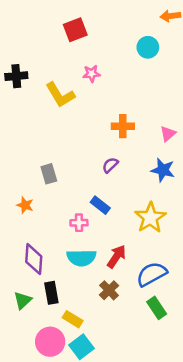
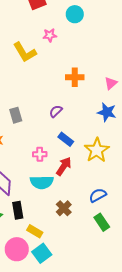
cyan circle: (148, 47) -> (75, 14), moved
purple semicircle: (110, 165) -> (56, 111), moved
blue rectangle: (100, 205) -> (66, 139), moved
red arrow: (117, 257) -> (64, 166), moved
blue semicircle: (152, 274) -> (98, 195), size x0.7

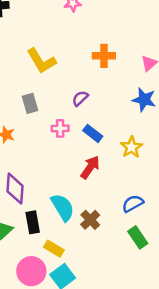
yellow L-shape: (25, 52) -> (41, 61), moved
yellow star: (97, 150) -> (132, 147), size x0.7
pink cross: (40, 154) -> (60, 128), moved
cyan semicircle: (42, 182) -> (63, 207), moved, turned -120

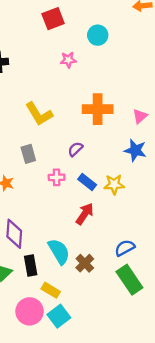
orange cross: (104, 56) -> (98, 109), size x1.4
yellow star: (132, 147) -> (114, 184), moved, turned 30
green rectangle: (138, 237) -> (129, 280), size x1.4

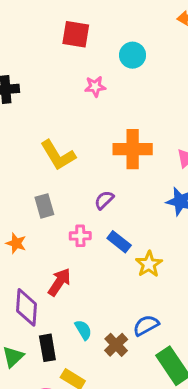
red square: (53, 19) -> (76, 34), turned 30
yellow star: (114, 184) -> (149, 264), moved, turned -30
red arrow: (85, 214) -> (59, 282), moved
blue semicircle: (125, 248) -> (146, 325), moved
cyan semicircle: (59, 251) -> (83, 330), size x0.6

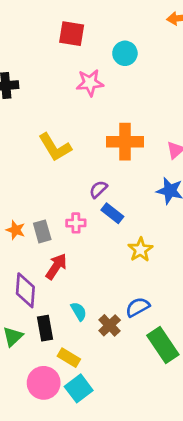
pink star: (95, 86) -> (90, 83), size x1.4
gray rectangle: (44, 206) -> (42, 231), moved
blue rectangle: (119, 242) -> (112, 213), moved

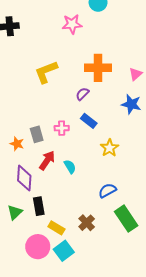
yellow L-shape: (55, 147) -> (46, 72), turned 100
purple semicircle: (98, 189) -> (82, 94), moved
orange star: (16, 230) -> (17, 144), moved
cyan semicircle: (79, 311) -> (70, 167), moved
brown cross: (110, 325) -> (87, 223), moved

